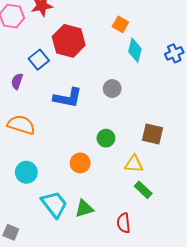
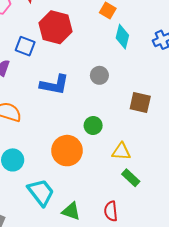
blue square: (39, 60) -> (25, 46), turned -30
brown square: (153, 134) -> (140, 103), moved
orange circle: (80, 163) -> (67, 151), size x1.5
green triangle: (84, 208) -> (71, 211), moved, turned 36

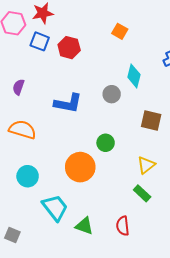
red hexagon: (55, 27) -> (69, 48), size x0.7
cyan diamond: (122, 37) -> (134, 76), moved
blue square: (25, 46) -> (40, 41), moved
yellow triangle: (121, 152) -> (146, 165), moved, turned -42

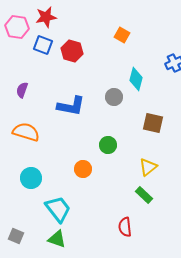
orange circle: (80, 167) -> (83, 169), size x0.6
green triangle: (84, 226) -> (57, 239), moved

